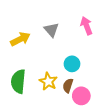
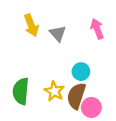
yellow arrow: (20, 39) -> (31, 25), moved, turned 96
brown semicircle: (68, 86) -> (76, 96), size x1.6

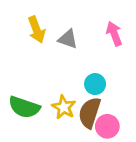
gray triangle: (58, 33) -> (68, 39), turned -30
green semicircle: (21, 91) -> (24, 107), turned -76

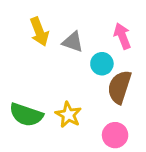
cyan circle: (95, 84) -> (102, 64), moved
brown semicircle: (90, 113) -> (119, 87), moved

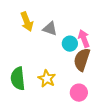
pink arrow: (122, 36) -> (84, 39), moved
green semicircle: (26, 115) -> (18, 79), turned 65

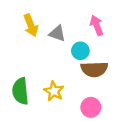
pink arrow: (84, 39) -> (97, 25), moved
brown semicircle: (82, 60) -> (94, 69), turned -110

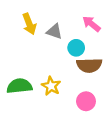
pink arrow: (97, 25) -> (91, 24), turned -30
green semicircle: (20, 91) -> (19, 86), turned 90

